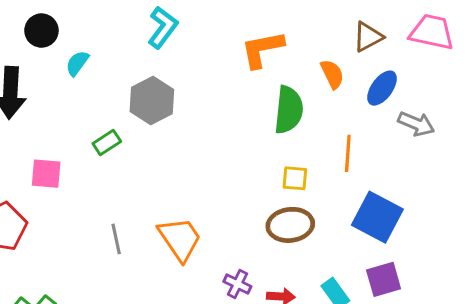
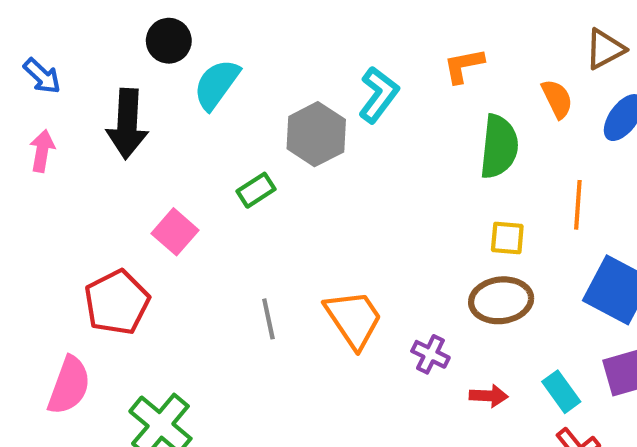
cyan L-shape: (163, 27) -> (379, 95), moved
orange L-shape: (262, 49) -> (464, 66), size x0.7
cyan semicircle: (77, 63) -> (217, 84), size x1.5
pink square: (46, 174) -> (175, 232), turned 36
purple cross: (237, 284) -> (430, 354), moved

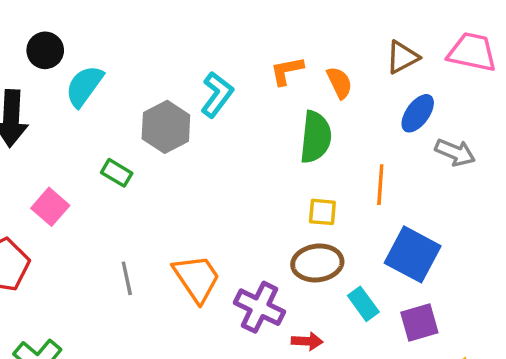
orange semicircle: (557, 99) -> (339, 83), moved
green rectangle: (256, 190) -> (117, 173), turned 64
purple cross: (430, 354) -> (260, 307), size x1.6
cyan rectangle: (561, 392) -> (363, 304), moved

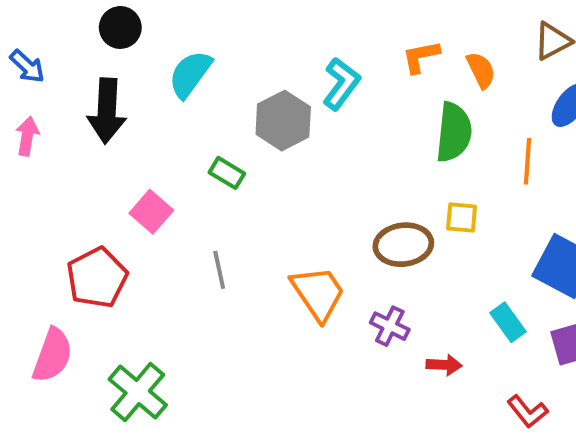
black circle: (45, 50) -> (120, 27), moved
orange line: (380, 185) -> (527, 161), moved
brown ellipse: (317, 263) -> (403, 245), moved
gray line: (127, 278) -> (219, 270), moved
purple cross: (260, 307) -> (390, 326), size x0.7

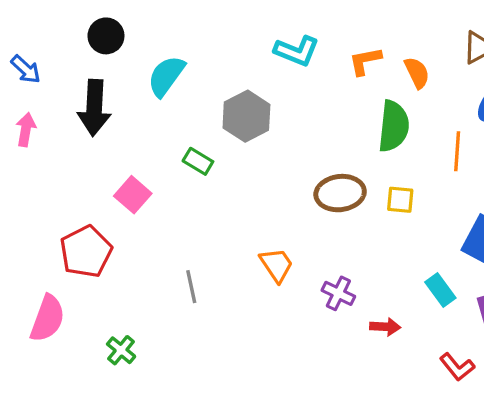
cyan L-shape: (341, 84) -> (297, 51), moved, turned 75
brown ellipse: (403, 245) -> (340, 193), moved
gray line: (219, 270) -> (191, 287), moved
orange trapezoid: (318, 293) -> (277, 265), size x0.7
green cross: (138, 392) -> (121, 350), size x0.6

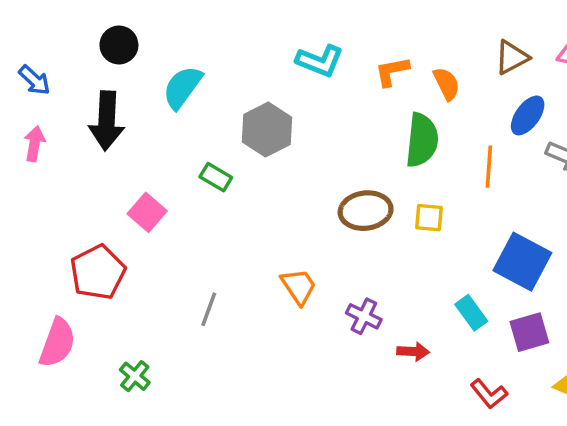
gray line: (191, 287) -> (209, 309), turned 32

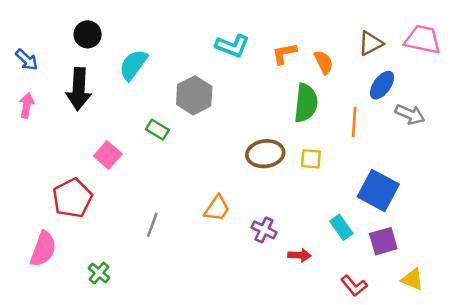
orange trapezoid: (299, 286) -> (217, 208), turned 68

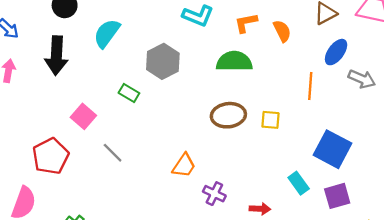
green semicircle: (306, 103) -> (234, 61), moved, turned -96
gray line: (152, 225) -> (113, 153), moved, turned -65
purple cross: (264, 230) -> (214, 194), moved

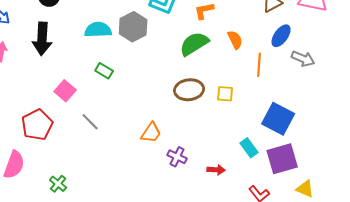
orange semicircle: (282, 31) -> (235, 40), moved
cyan semicircle: (107, 33) -> (98, 30), moved, turned 52
gray hexagon: (163, 61) -> (133, 27), moved
green semicircle: (234, 61) -> (194, 44), turned -32
purple square: (337, 196) -> (282, 159), size x1.4

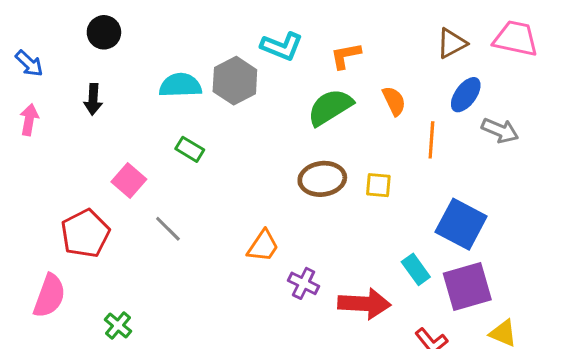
black arrow: (42, 39) -> (93, 99), size x0.6
red arrow: (216, 170) -> (364, 304), size x1.8

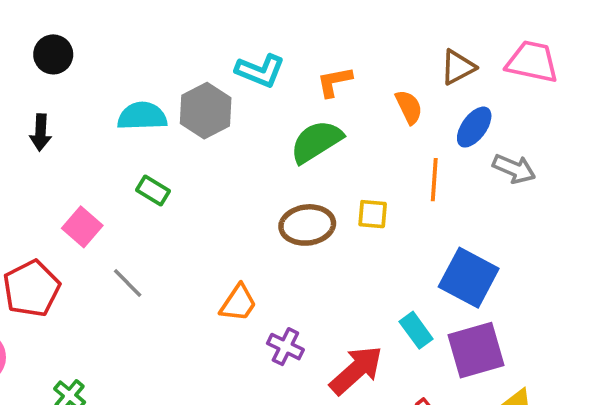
orange semicircle: (394, 101) -> (409, 107), moved
yellow square: (378, 185) -> (373, 214), moved
red arrow: (364, 304) -> (356, 370), turned -45

